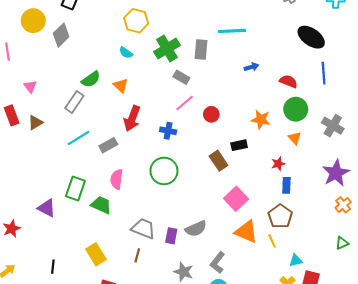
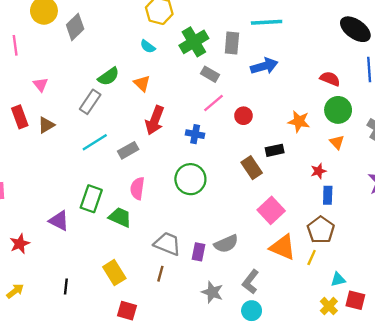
blue arrow: (251, 67) -> (264, 66), moved, size x1.6
yellow line: (272, 241) -> (312, 258), turned 48

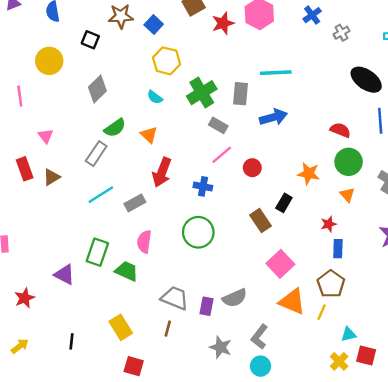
gray diamond: (75, 27) -> (97, 89), moved
black rectangle: (275, 150) -> (284, 203), turned -48

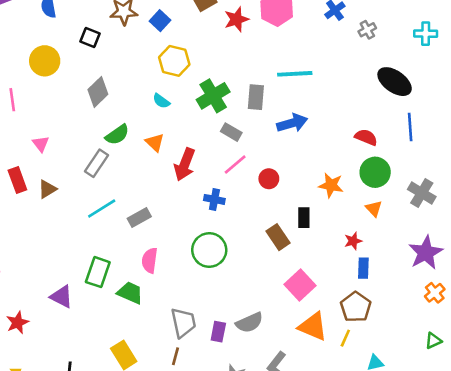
red arrow: (162, 172) -> (185, 164), moved
black rectangle: (284, 203) -> (304, 218), turned -30
gray trapezoid: (175, 298) -> (183, 323), turned 56

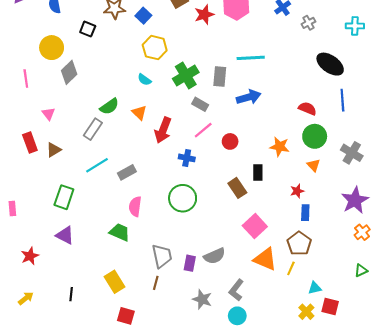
gray diamond: (98, 92) -> (69, 72), moved
green rectangle: (98, 272) -> (64, 197), moved

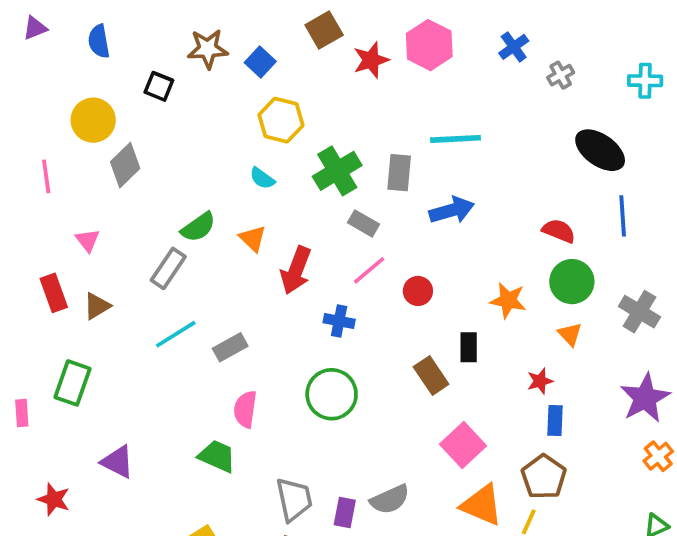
green rectangle: (64, 197) -> (73, 383), moved
red star: (30, 256) -> (54, 499), turned -30

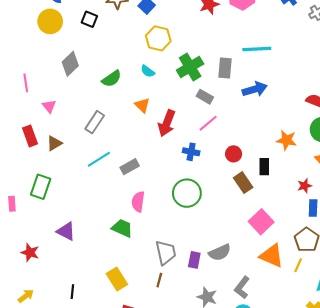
yellow circle: (93, 120) -> (50, 21), moved
pink line: (46, 176) -> (26, 83), moved
green semicircle: (198, 227) -> (112, 79), moved
red circle: (418, 291) -> (234, 154), moved

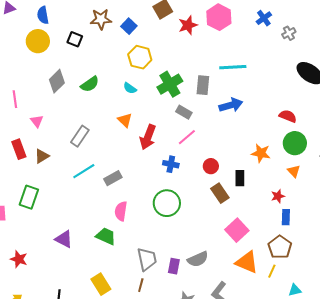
green semicircle: (112, 79) -> (90, 84), moved
purple triangle: (66, 231) -> (64, 239), moved

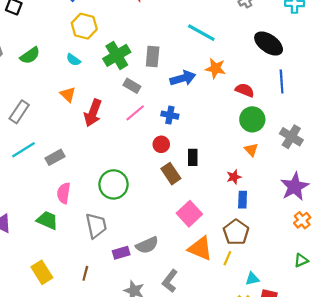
cyan line: (233, 67) -> (201, 33), moved, turned 32
orange star: (261, 153) -> (215, 68), moved
blue cross: (171, 164) -> (170, 115), moved
gray trapezoid: (147, 259) -> (96, 226), moved
purple rectangle: (174, 266) -> (121, 253), turned 63

